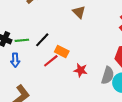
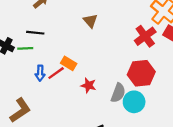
black line: (42, 40) -> (35, 33), moved, turned 49
blue arrow: (15, 60) -> (40, 73), moved

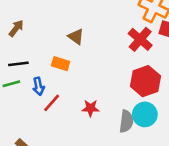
orange rectangle: (69, 63) -> (61, 64), moved
blue arrow: (40, 73) -> (38, 86), moved
gray semicircle: (118, 93) -> (126, 121), moved

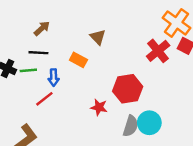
brown arrow: (16, 28) -> (42, 28), moved
red hexagon: (145, 81) -> (128, 89), moved
red line: (52, 103) -> (44, 99), moved

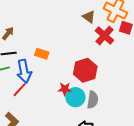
brown triangle: (98, 37) -> (89, 17), moved
blue arrow: (54, 77) -> (24, 71), size x1.6
cyan circle: (149, 123) -> (75, 97), moved

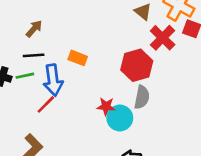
red hexagon: (85, 70) -> (137, 65), moved
gray semicircle: (93, 100) -> (142, 97), moved

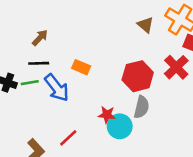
red cross: (163, 38) -> (176, 67), moved
blue arrow: (53, 80) -> (57, 88), turned -32
red line: (46, 104) -> (68, 138), moved

